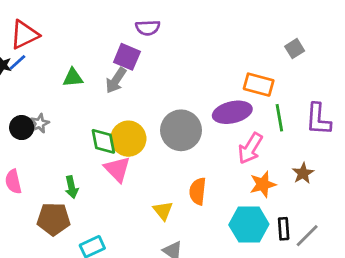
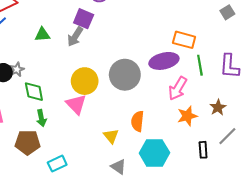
gray square: (295, 49) -> (227, 12), moved
green diamond: (103, 141) -> (34, 92), moved
cyan hexagon: (249, 225) -> (154, 153), moved
gray line: (307, 236) -> (227, 136), moved

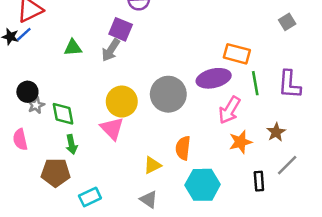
gray star: (17, 69) -> (36, 105), moved
yellow triangle: (111, 136) -> (152, 165), turned 42
gray triangle: (118, 167) -> (149, 199), moved

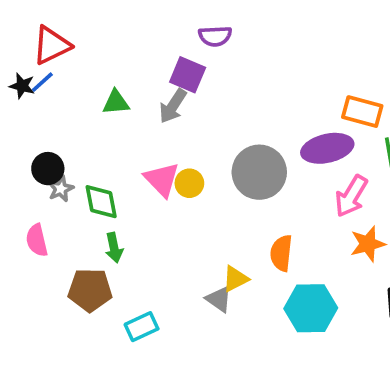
yellow circle: (122, 102) -> (189, 183), size x0.6
pink triangle: (112, 128) -> (162, 180), moved
gray triangle: (149, 199) -> (219, 299), moved

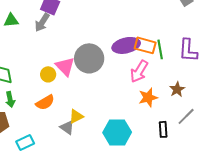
orange rectangle: (362, 112) -> (145, 45), moved
pink triangle: (162, 180) -> (65, 66), moved
yellow circle: (189, 183) -> (48, 74), moved
orange semicircle: (281, 253) -> (45, 102), moved, turned -126

